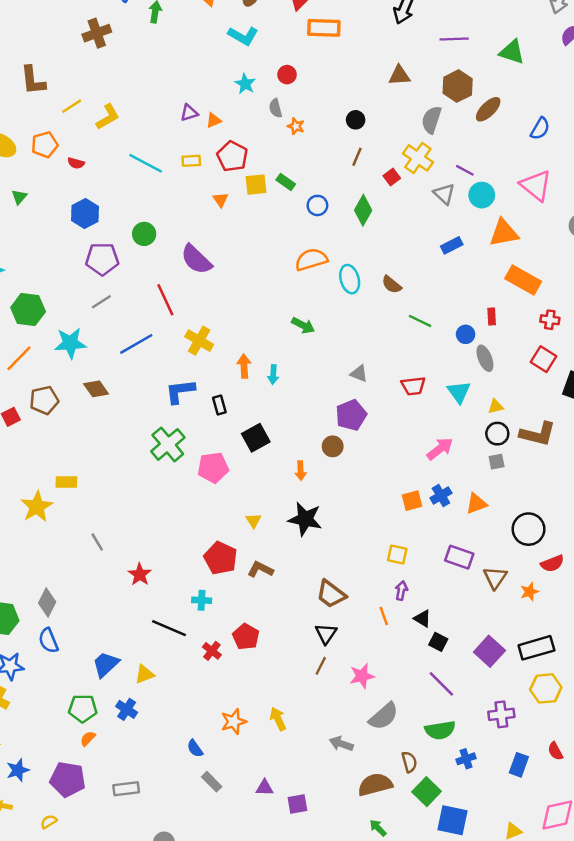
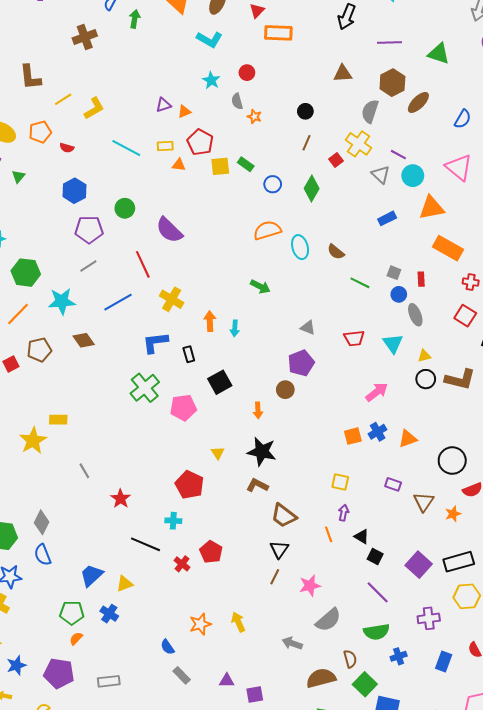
orange triangle: (221, 200) -> (179, 165), moved, turned -48
gray square: (497, 462) -> (394, 273), moved, turned 32
purple rectangle: (459, 557) -> (393, 484), size x0.7
brown L-shape: (260, 569) -> (257, 485), moved

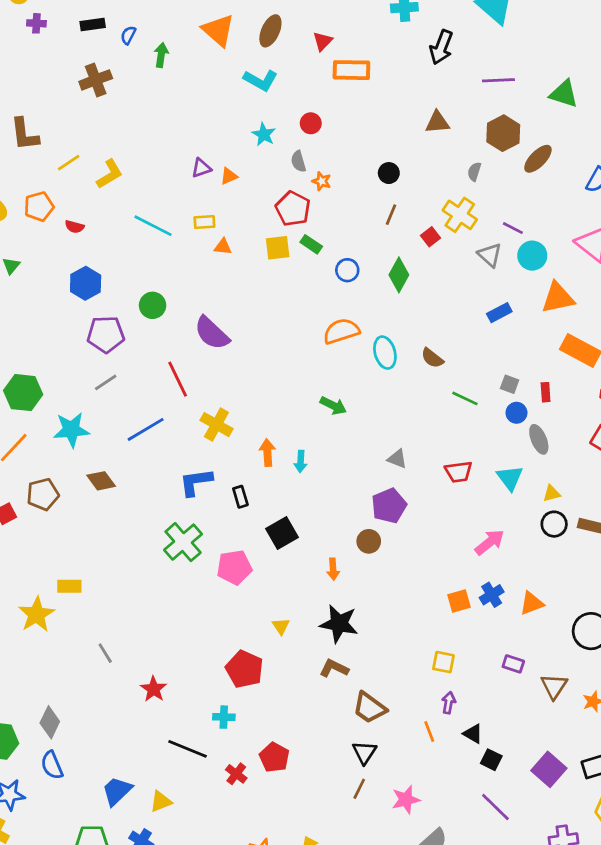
gray semicircle: (370, 111) -> (474, 172), size x0.6
red pentagon: (200, 142) -> (293, 209), moved

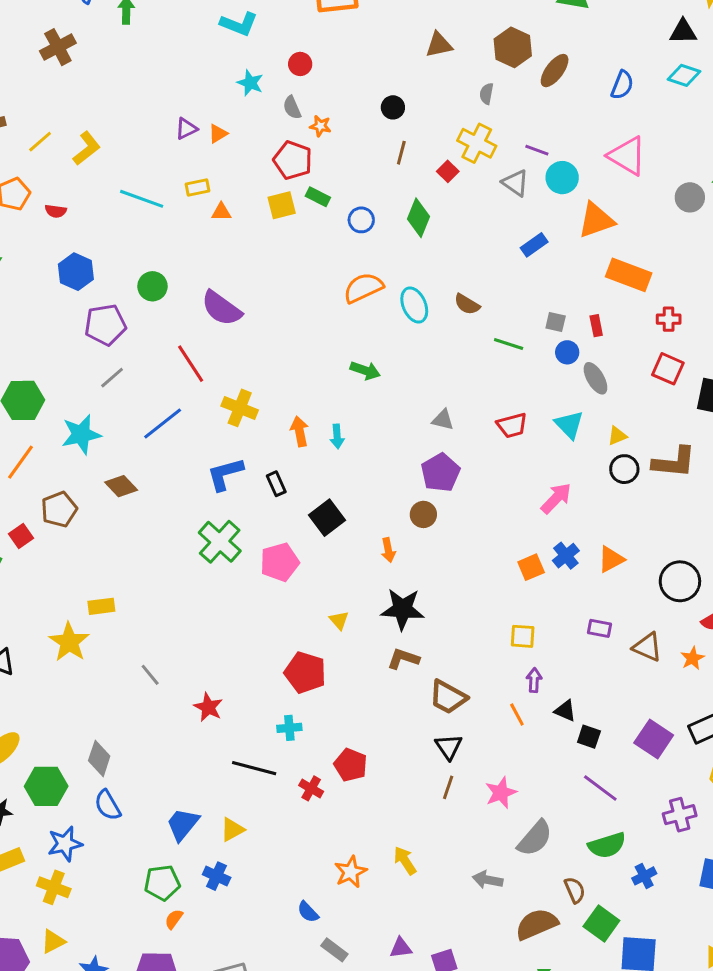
brown triangle: (554, 686) -> (647, 647), turned -32

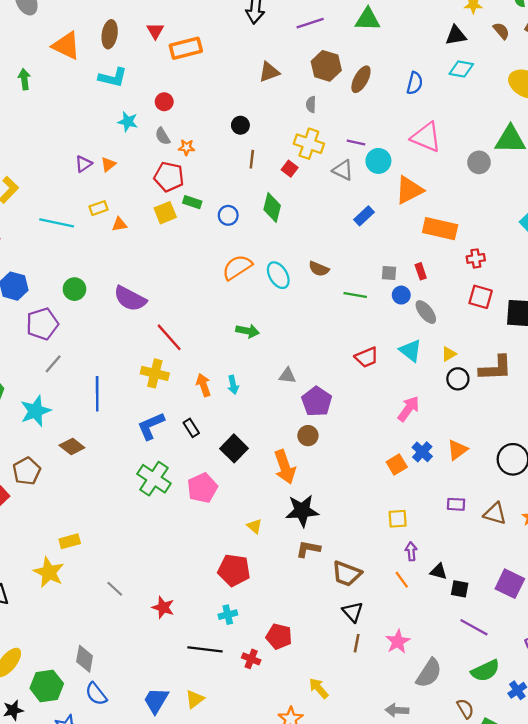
red line: (191, 364) -> (169, 337), moved
gray triangle: (443, 420) -> (287, 376), moved
blue line: (163, 423) -> (97, 394), turned -44
orange arrow: (388, 550) -> (285, 467), size x1.8
yellow arrow: (405, 861) -> (319, 688), moved

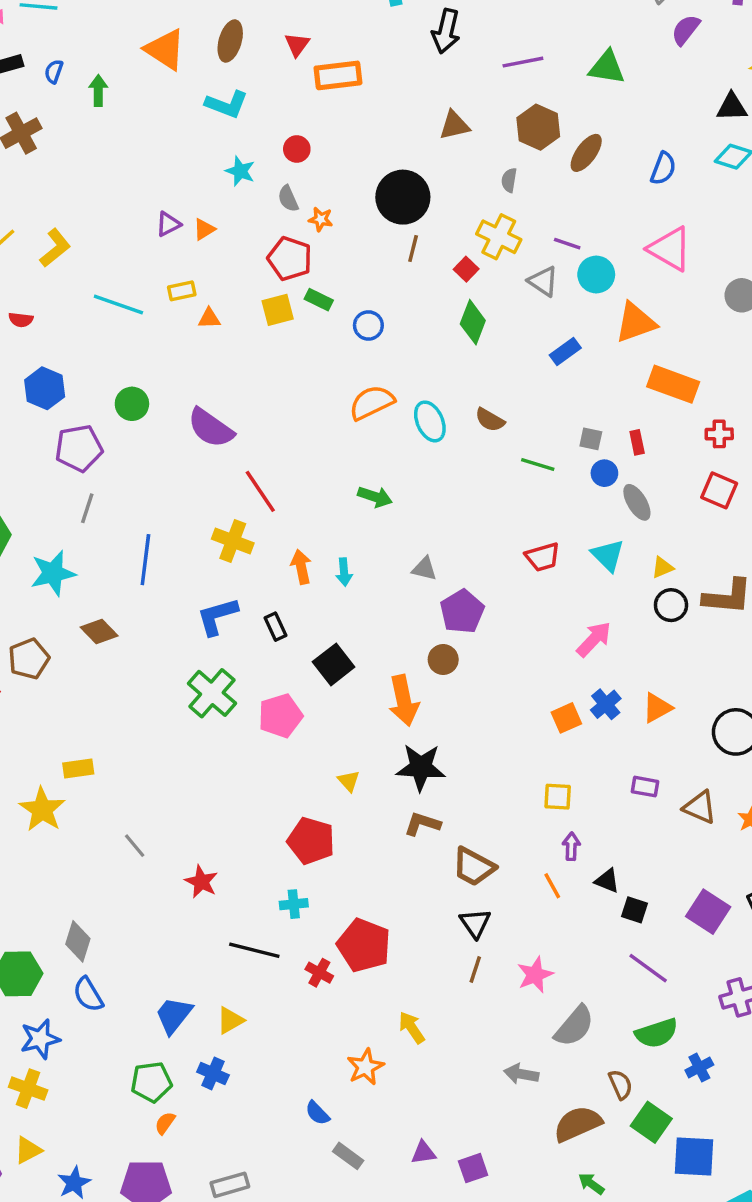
black circle: (240, 125) -> (403, 197), size x2.0
green diamond: (272, 207) -> (473, 322), moved
gray line: (53, 364) -> (87, 508), turned -30
red pentagon: (279, 637) -> (364, 945), size x1.4

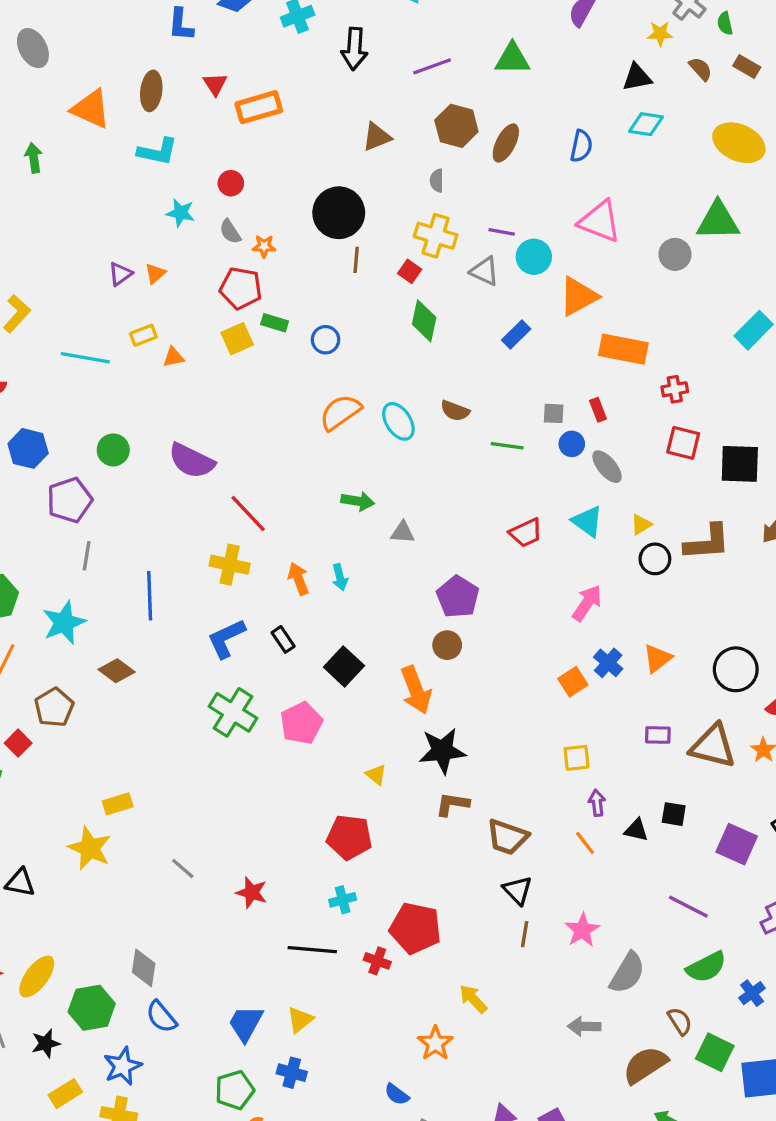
gray triangle: (424, 569) -> (403, 532), moved
brown triangle: (700, 807) -> (713, 746), size x1.4
black square: (634, 910) -> (674, 814), moved

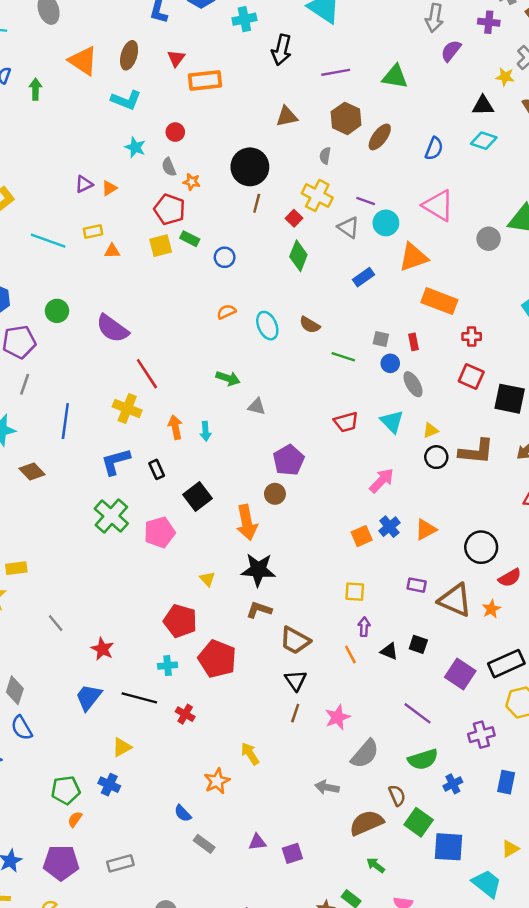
orange semicircle: (340, 412) -> (226, 312), size x0.6
red pentagon: (415, 928) -> (217, 659), moved
blue trapezoid: (246, 1023) -> (89, 697), moved

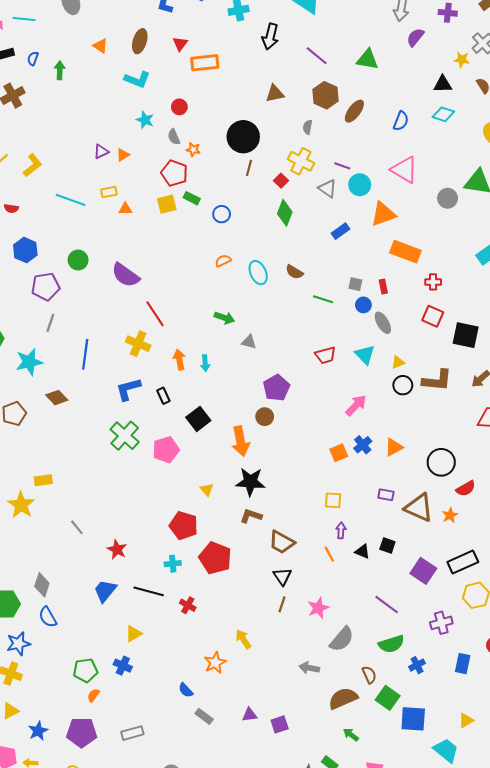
orange triangle: (83, 61) -> (100, 46), size x0.6
purple line: (336, 72) -> (317, 56), turned 50

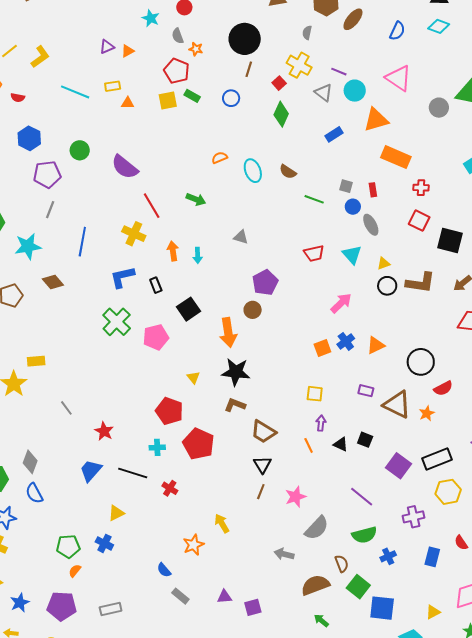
blue circle: (222, 214) -> (231, 98), moved
green arrow: (224, 318) -> (196, 199), moved

